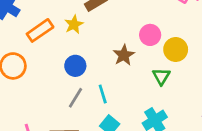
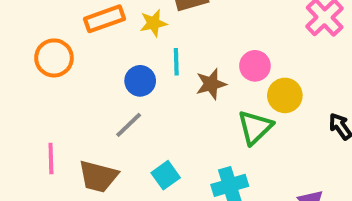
green triangle: (161, 76) -> (255, 127), size x1.4
cyan line: (103, 94) -> (176, 62), moved

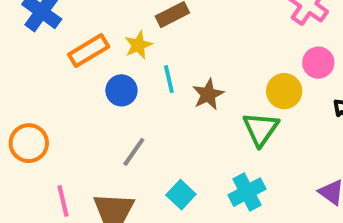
orange circle: (54, 58) -> (29, 143), moved
pink circle: (255, 66) -> (318, 63), moved
blue circle: (140, 81) -> (121, 90), moved

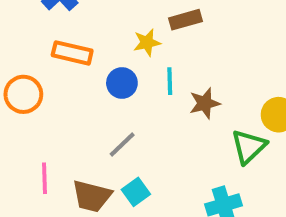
orange rectangle: (89, 51) -> (72, 53), moved, turned 33
orange circle: (29, 143) -> (23, 94), moved
cyan square: (181, 195) -> (136, 192), moved

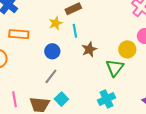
cyan line: (170, 81) -> (75, 31), moved
blue circle: (122, 83) -> (52, 51), moved

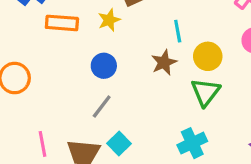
cyan line: (75, 31) -> (178, 31), moved
orange rectangle: (19, 34) -> (62, 23), moved
yellow circle: (127, 49) -> (208, 56), moved

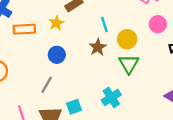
gray line: (102, 107) -> (47, 85), moved
cyan square: (119, 143) -> (74, 107), turned 32
cyan cross: (192, 143) -> (111, 97), moved

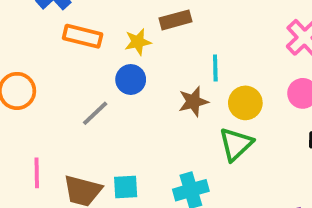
blue circle: (57, 55) -> (131, 79), moved
gray line: (47, 85) -> (95, 113), moved

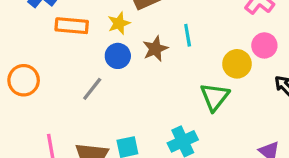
brown star: (193, 102) -> (155, 49), moved
yellow circle: (245, 103) -> (237, 64), moved

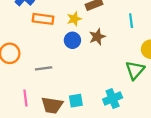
cyan line: (188, 35) -> (131, 21), moved
gray line: (92, 89) -> (44, 68), moved, turned 42

